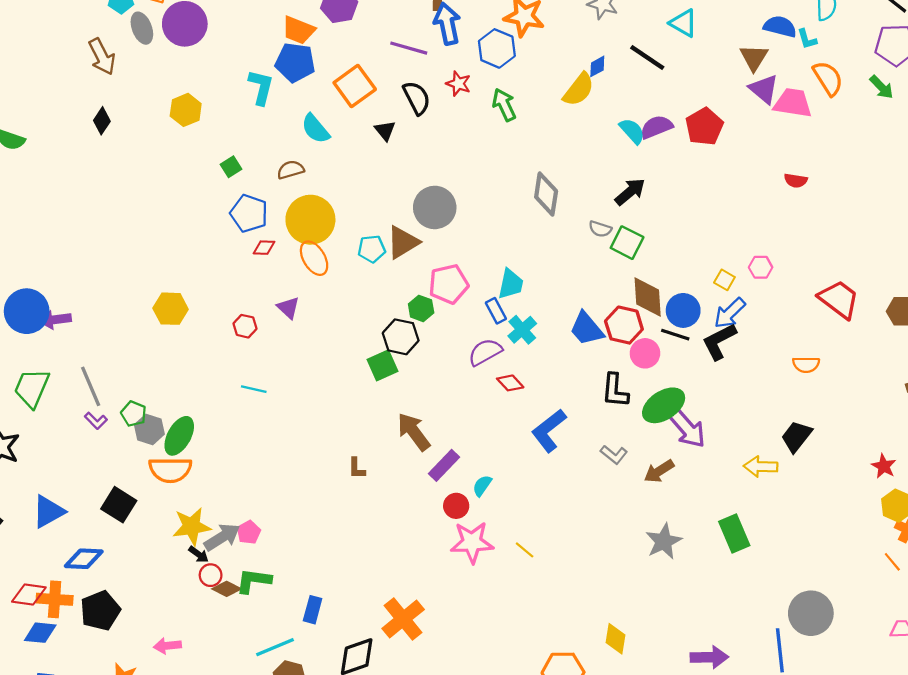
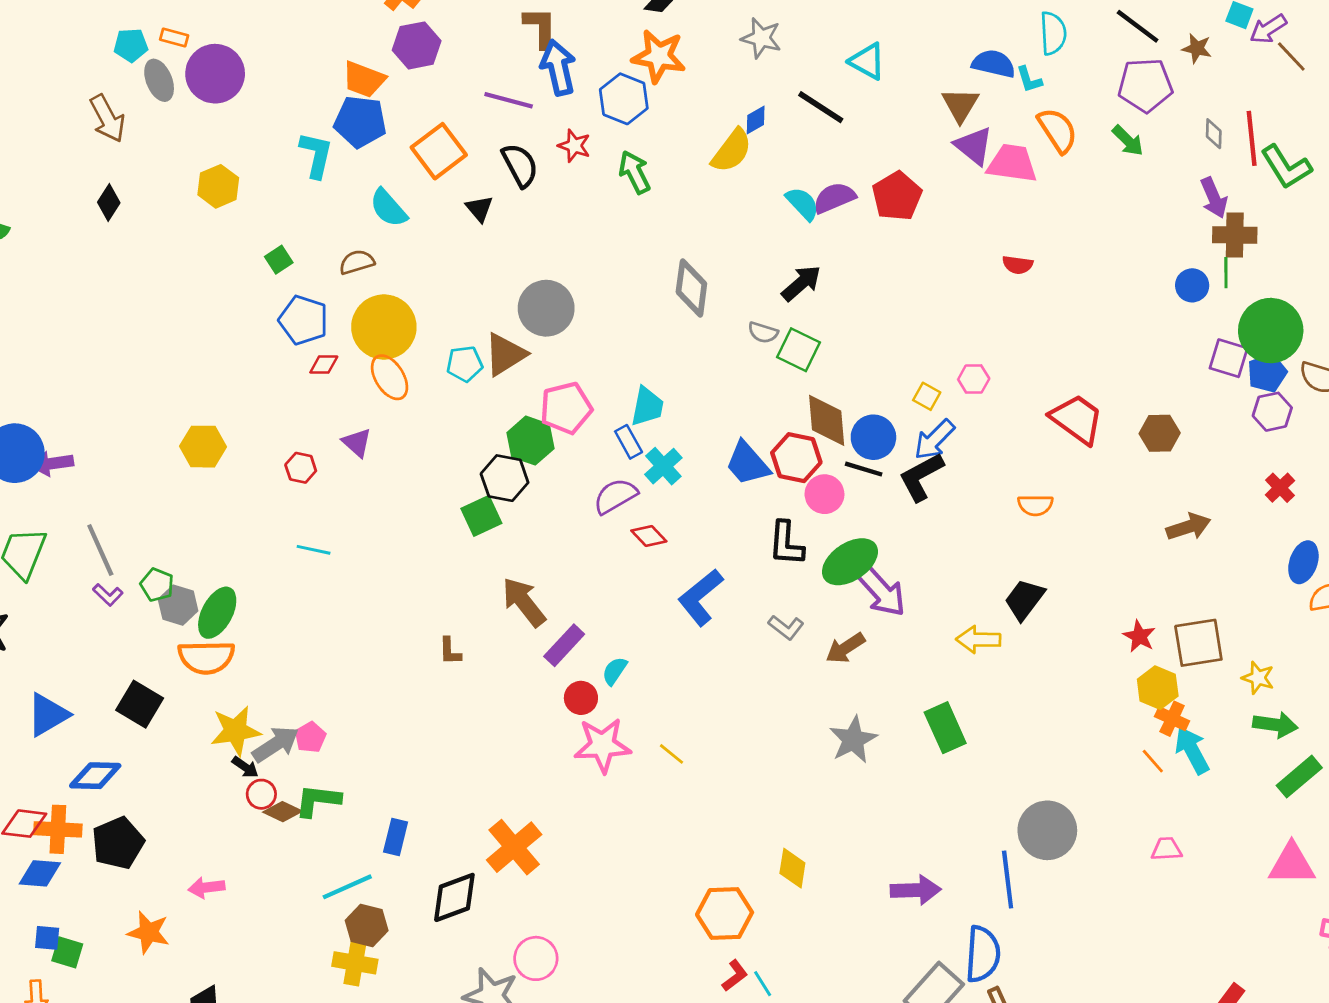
green hexagon: (421, 308) -> (531, 441), size x1.4

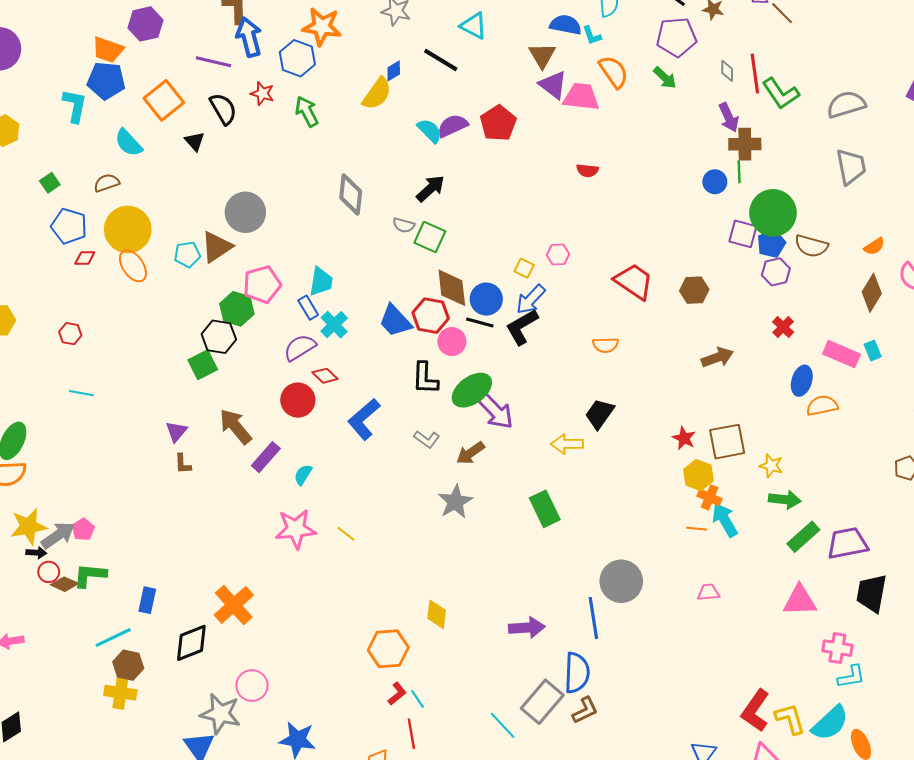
purple triangle: (357, 443) -> (176, 431), moved, turned 30
red circle: (581, 698) -> (298, 400), moved, size x1.4
gray star: (853, 740) -> (455, 502), moved
orange line: (1153, 761) -> (696, 529), turned -42
black arrow: (245, 767) -> (36, 553), turned -30

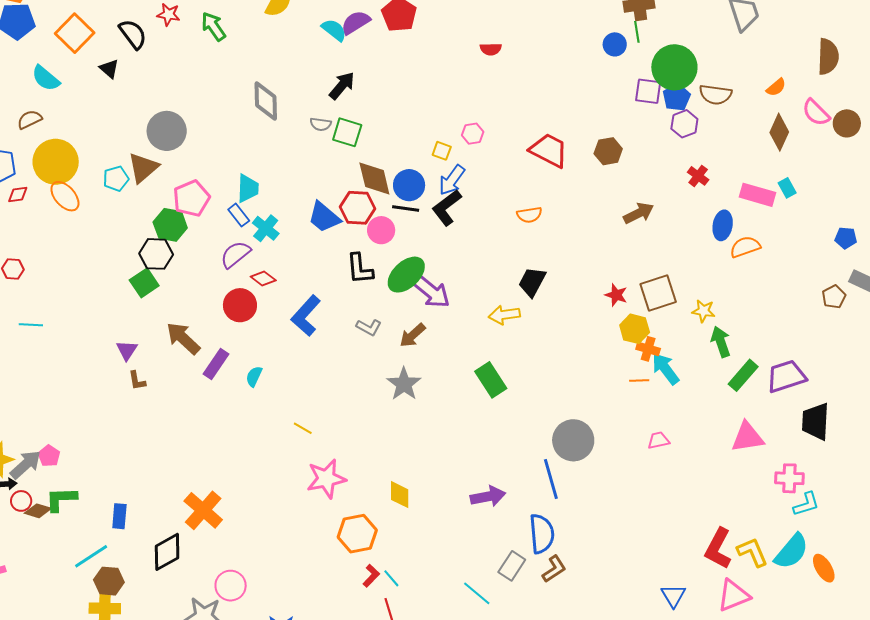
green arrow: (785, 500) -> (721, 342), turned -108
pink star: (296, 529) -> (326, 479), moved
gray rectangle: (542, 702) -> (512, 566), size x0.7

